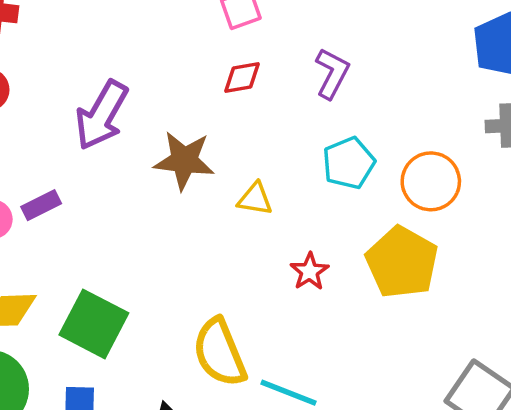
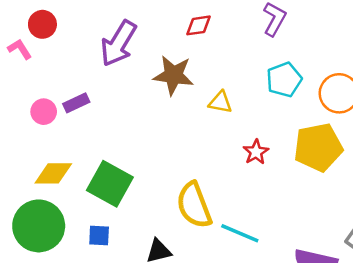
red diamond: (242, 77) -> (198, 25), moved
yellow pentagon: (402, 262) -> (318, 147), turned 30

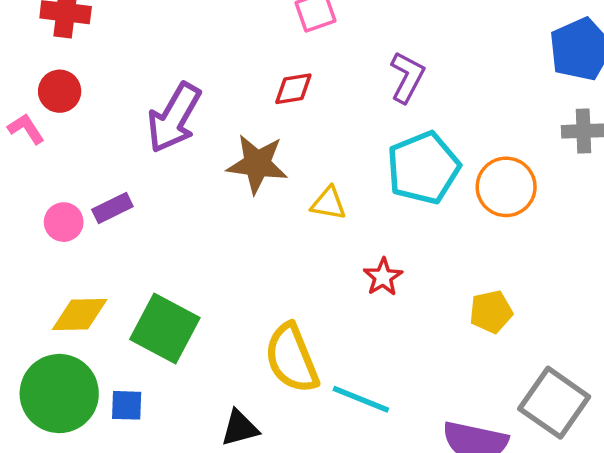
cyan pentagon: (284, 80) -> (423, 168), size x1.4
yellow pentagon: (318, 147) -> (491, 312), moved, size x0.6
blue square: (99, 236) -> (127, 405), moved

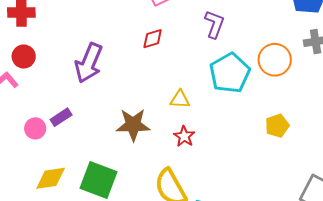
brown star: (257, 164) -> (133, 125), moved
orange circle: (506, 187) -> (275, 60), moved
red star: (383, 277) -> (184, 136), moved
yellow pentagon: (491, 312) -> (277, 126), moved

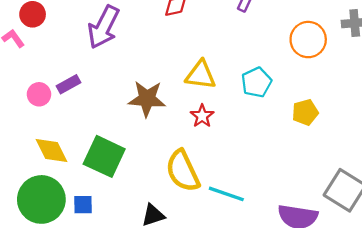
cyan pentagon: (230, 73) -> (256, 82), moved, size x0.7
yellow triangle: (180, 99) -> (201, 75), size x1.4
yellow diamond: (51, 178) -> (52, 150), turned 68

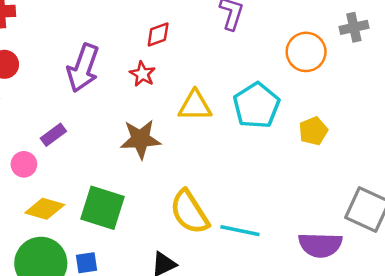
cyan pentagon: (256, 82) -> (256, 106), size x1.4
pink circle: (39, 94) -> (24, 164), moved
red star: (202, 116) -> (142, 74), moved
yellow diamond: (52, 150) -> (45, 209), turned -40

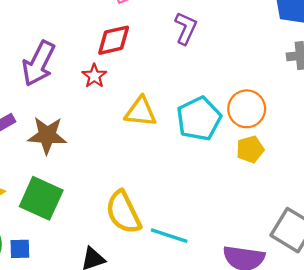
red diamond: (158, 34) -> (114, 40), size x1.4
orange circle: (306, 52) -> (247, 109), moved
brown star: (140, 139) -> (47, 135), moved

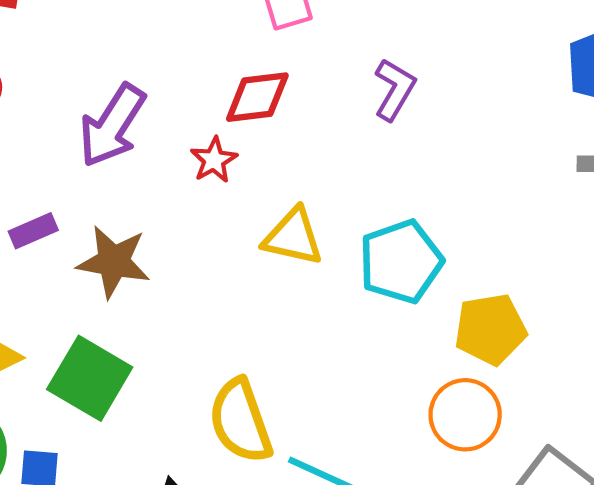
orange circle: (247, 109) -> (465, 415), moved
yellow pentagon: (250, 149) -> (490, 329), size x1.4

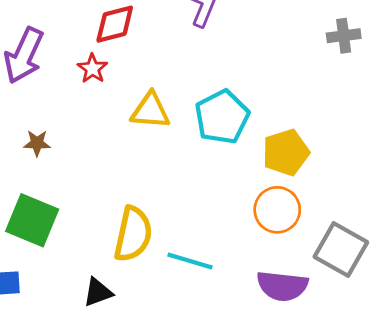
brown star: (114, 262) -> (37, 143), size x0.6
yellow semicircle: (240, 421) -> (133, 234), turned -140

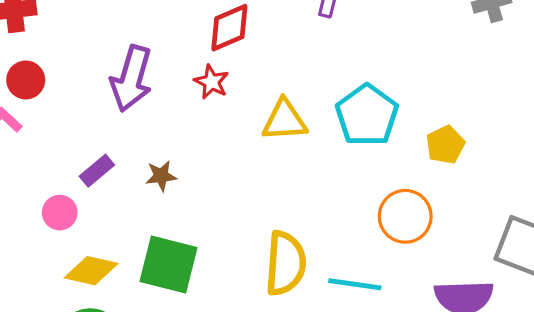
yellow pentagon: (286, 152) -> (445, 145), size x0.7
orange circle: (277, 210) -> (405, 216), moved

